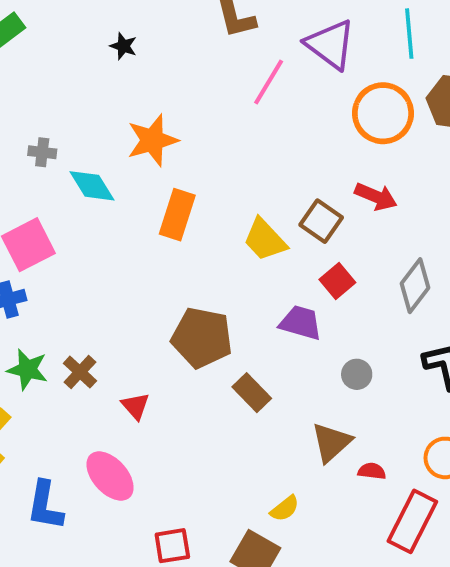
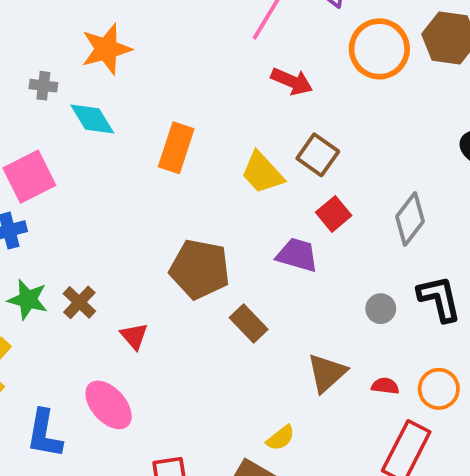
orange star: (152, 140) -> (106, 49), moved
red arrow: (376, 196) -> (292, 81), moved
gray circle: (357, 374) -> (381, 309), moved
red semicircle: (372, 471) -> (385, 386), moved

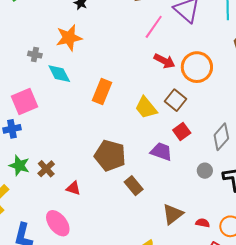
orange circle: (379, 49) -> (197, 67), moved
gray circle: (381, 309) -> (205, 171), moved
red triangle: (134, 336) -> (73, 188), turned -35

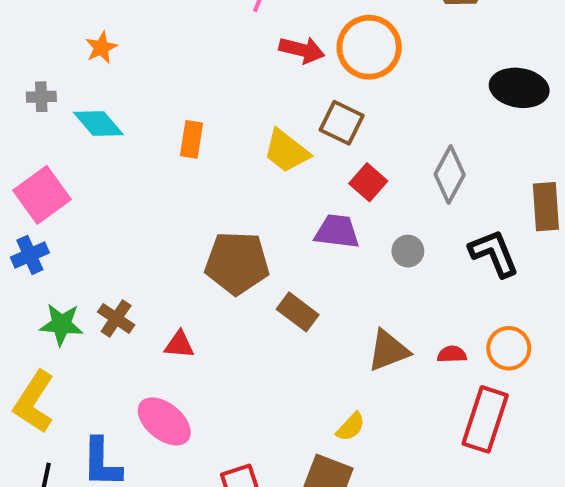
orange star: (69, 38) -> (101, 48), size x0.6
orange rectangle: (102, 92) -> (192, 139), size x0.7
gray circle: (205, 171) -> (408, 251), moved
brown triangle: (173, 214) -> (388, 351), turned 30

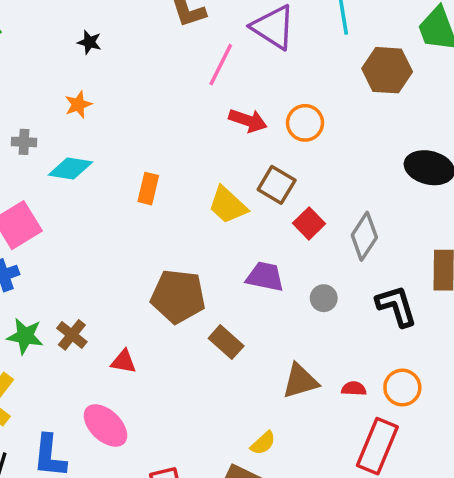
orange circle: (369, 47) -> (305, 123), size x0.7
cyan diamond: (98, 123) -> (70, 169), turned -45
red square: (368, 182) -> (309, 223), moved

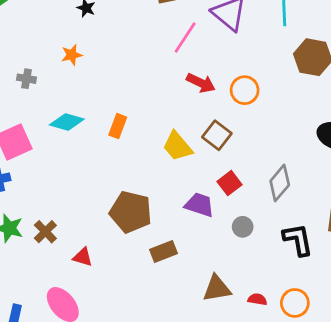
cyan diamond: (70, 169) -> (67, 122), moved
red square: (309, 223) -> (229, 183), moved
brown rectangle: (226, 342) -> (163, 252), turned -70

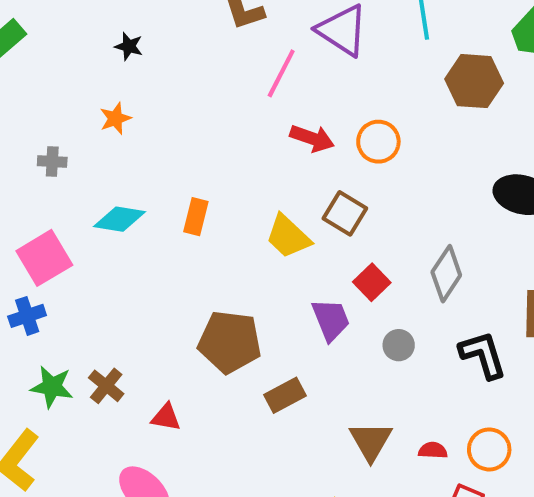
purple trapezoid: (199, 205) -> (331, 320), turned 56
brown triangle: (217, 288) -> (371, 441), turned -44

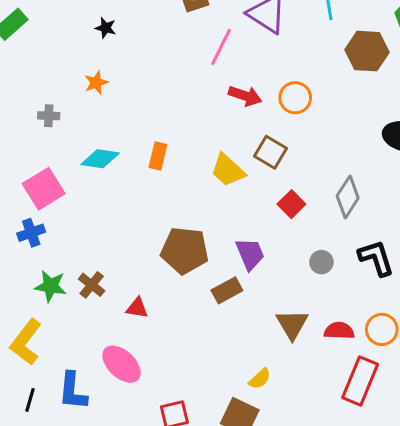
purple trapezoid: (331, 320) -> (250, 254), moved
gray circle: (399, 345) -> (321, 262), moved
red semicircle: (433, 450) -> (339, 331), size x1.4

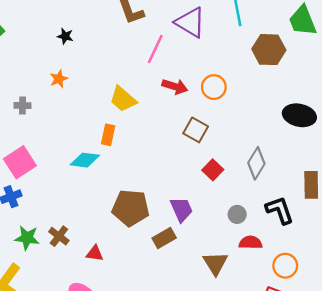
cyan diamond: (100, 159) -> (85, 160), moved
yellow trapezoid: (228, 170) -> (123, 99), moved
red semicircle: (339, 331) -> (251, 243), moved

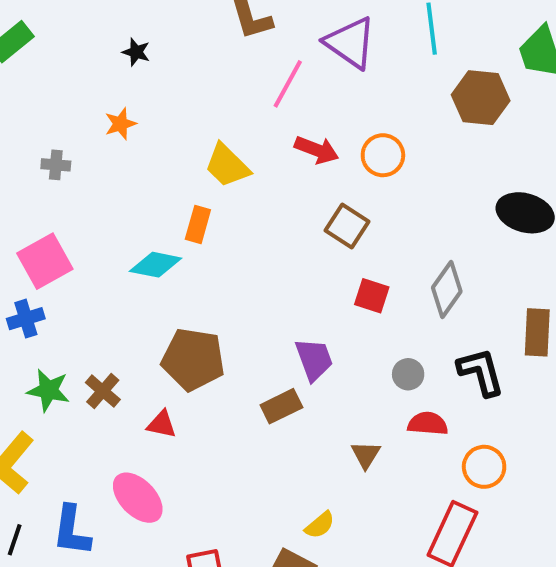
red square: (213, 170) -> (372, 296), turned -30
brown pentagon: (131, 208) -> (193, 359), moved
brown triangle: (215, 263) -> (366, 455), size x0.7

